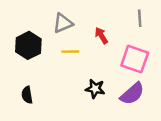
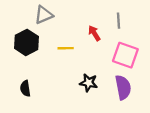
gray line: (140, 18) -> (119, 21), moved
gray triangle: (63, 23) -> (44, 15), moved
purple semicircle: (132, 94) -> (123, 87), turned -60

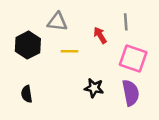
gray triangle: (44, 15) -> (57, 22), moved, turned 30

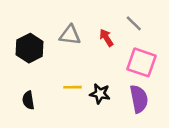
gray triangle: (57, 22) -> (70, 35), moved
gray line: (126, 22) -> (134, 23), turned -42
yellow line: (69, 51) -> (73, 87), moved

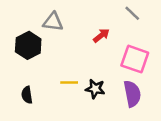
gray line: (134, 23) -> (132, 13), moved
gray triangle: (70, 35) -> (53, 22), moved
red arrow: (106, 38) -> (101, 35), turned 84

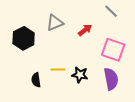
gray triangle: (53, 22) -> (55, 23), moved, turned -30
black semicircle: (27, 95) -> (36, 80), moved

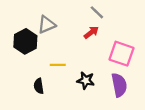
gray line: (111, 11) -> (97, 12), moved
gray triangle: (55, 23) -> (47, 25), moved
yellow line: (58, 70) -> (58, 65), moved

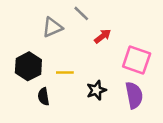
gray line: (97, 12) -> (81, 13), moved
black hexagon: (25, 41) -> (28, 66), moved
black star: (86, 81) -> (96, 90), turned -30

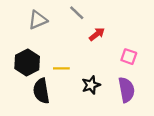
gray triangle: (52, 27) -> (38, 20), moved
pink square: (137, 60) -> (129, 57), size x0.6
black semicircle: (44, 96) -> (41, 91), size x1.5

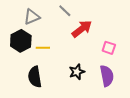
red arrow: (97, 34) -> (82, 29), size x1.5
black hexagon: (27, 63) -> (21, 41), moved
yellow line: (61, 68) -> (43, 48), moved

